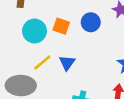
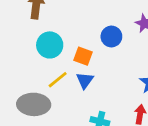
orange square: (61, 26) -> (83, 56), moved

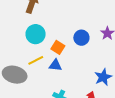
blue triangle: (85, 80) -> (55, 65), turned 48

